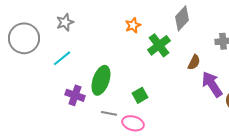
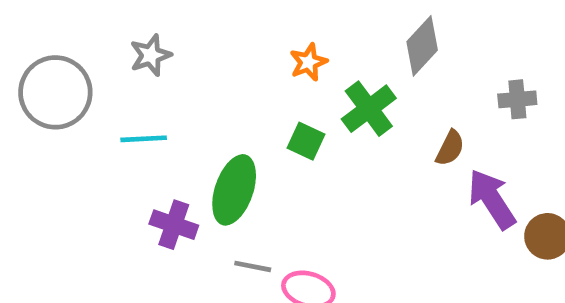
cyan line: (62, 58) -> (144, 139), turned 36
green square: (140, 95) -> (306, 141), moved, turned -35

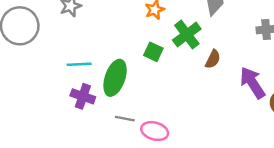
cyan line: (144, 139) -> (79, 64), moved
brown semicircle: (450, 148) -> (213, 59), moved

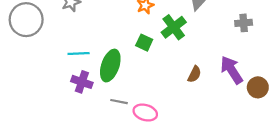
brown semicircle: (213, 59) -> (194, 74), moved

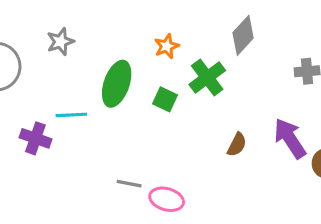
green ellipse: (110, 66) -> (117, 84), moved
purple cross: (82, 82) -> (35, 138), moved

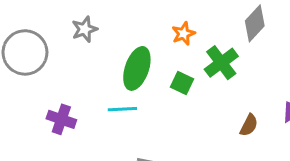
cyan line: (71, 115) -> (122, 109), moved

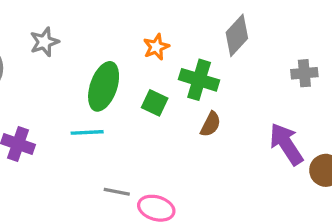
green cross: (221, 63) -> (199, 80), turned -36
brown semicircle: (249, 125) -> (211, 124), moved

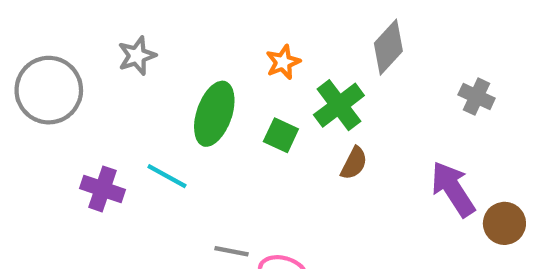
gray cross: (304, 73) -> (477, 97), turned 30
green cross: (199, 80) -> (339, 105), turned 36
cyan line: (87, 132) -> (167, 176), moved, turned 32

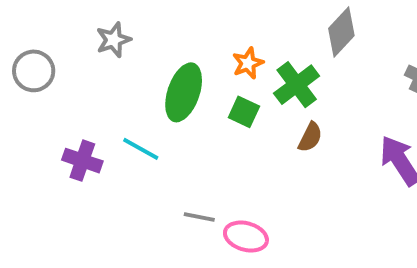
orange star: (283, 62) -> (248, 63), moved
gray circle: (49, 90) -> (34, 71), size x0.7

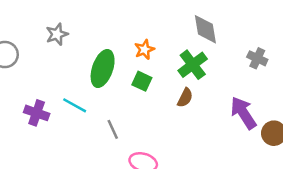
gray diamond: (341, 32) -> (205, 29), turned -52
green cross: (297, 85) -> (193, 65), moved
gray line: (199, 217) -> (113, 129), moved, turned 54

